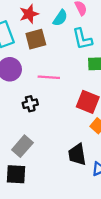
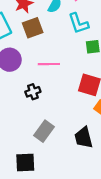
gray rectangle: (22, 146) -> (44, 131), moved

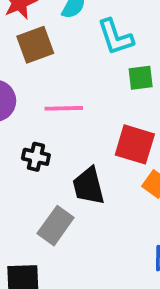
black cross: (33, 92) -> (36, 157), turned 32
black trapezoid: (84, 138) -> (89, 186), moved

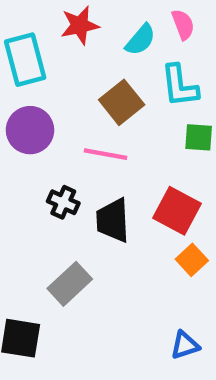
brown square: (35, 45) -> (122, 102), moved, turned -30
black trapezoid: (89, 186) -> (113, 220), moved

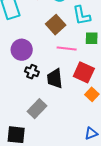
purple circle: (30, 130) -> (22, 50), moved
pink line: (106, 154) -> (67, 48), moved

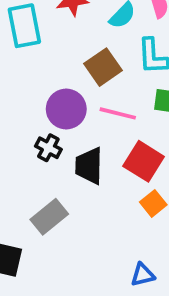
purple circle: (22, 50) -> (66, 109), moved

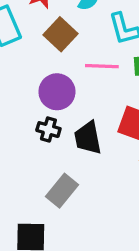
brown square: (103, 67) -> (60, 34), moved
pink line: (118, 113) -> (102, 66), moved

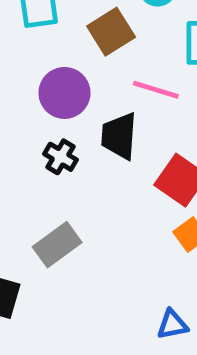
purple circle: (57, 92) -> (64, 93), moved
black trapezoid: (88, 138) -> (119, 136), moved

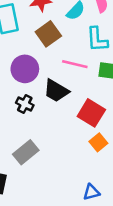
black trapezoid: (119, 136) -> (56, 91), turned -60

